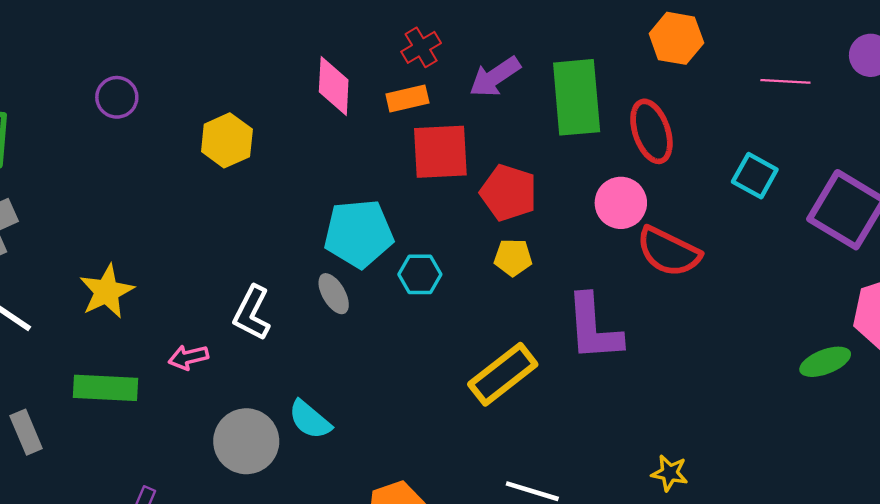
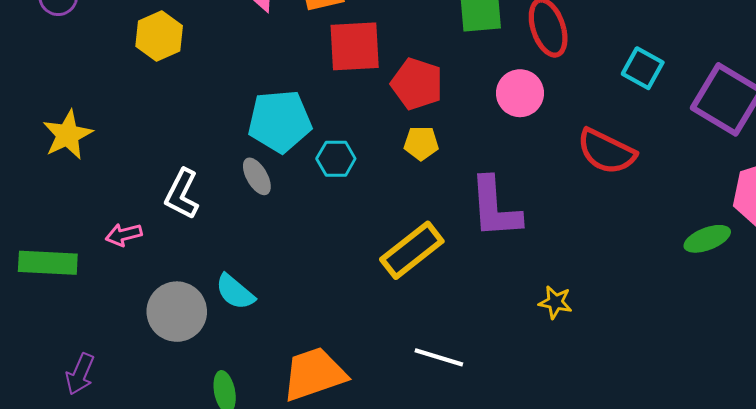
red semicircle: (669, 252) -> (606, 151), moved
yellow star: (107, 291) -> (68, 135), moved
yellow star: (670, 473) -> (555, 302), moved

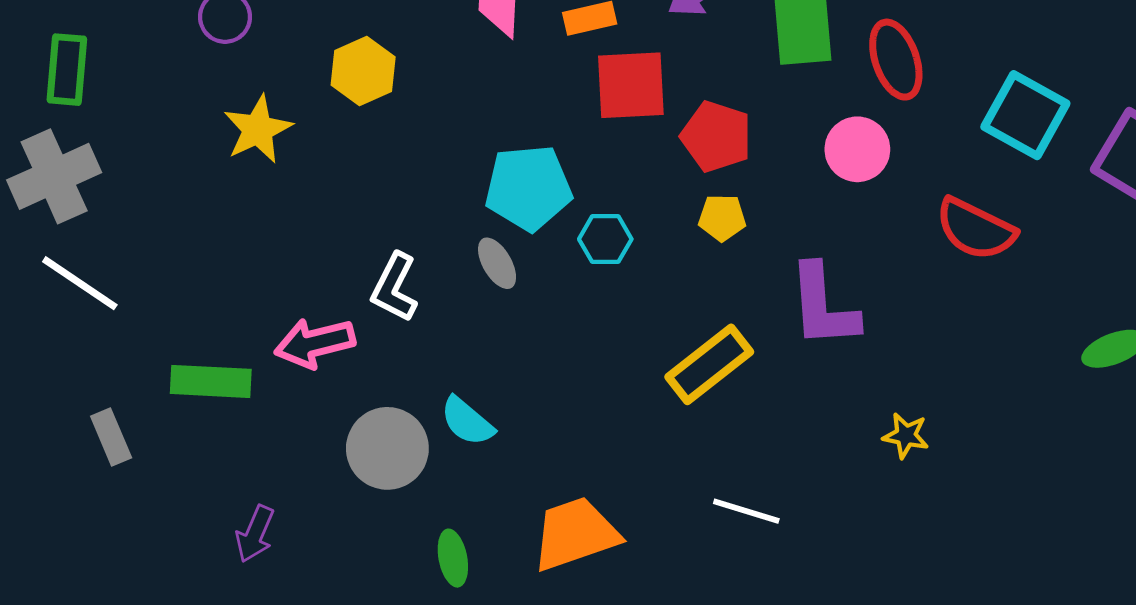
cyan square: (643, 68) -> (1025, 115), size x1.5
yellow star: (68, 135) -> (258, 129), moved
pink arrow: (124, 235) -> (315, 343), size x1.6

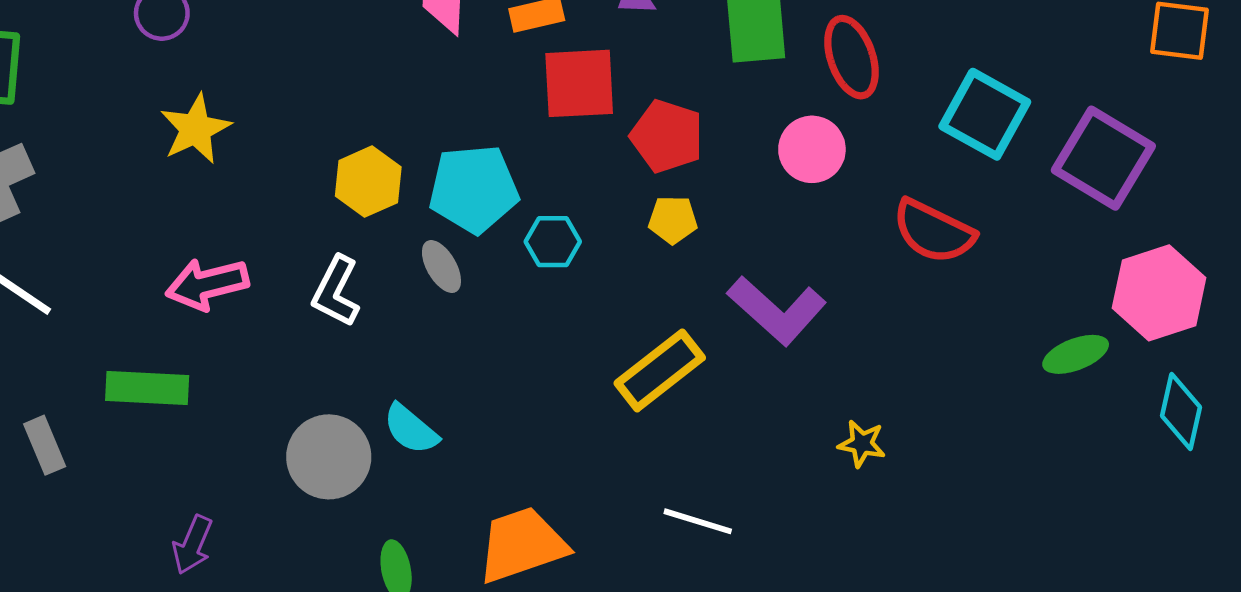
yellow hexagon: (363, 71) -> (368, 182), moved
purple L-shape: (823, 306) -> (777, 310), turned -44
pink arrow: (315, 343) -> (207, 284), moved

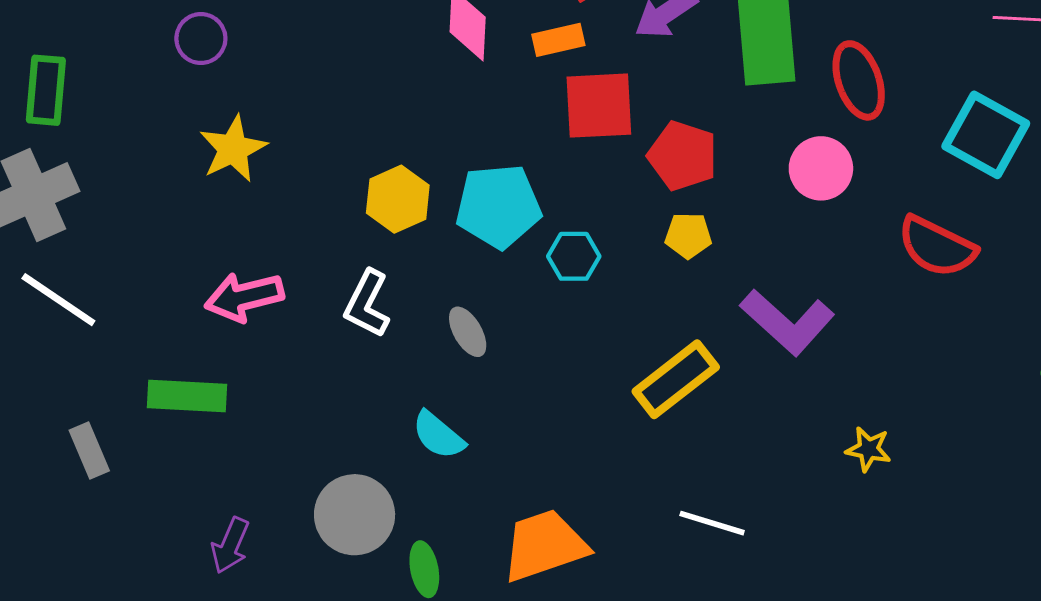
gray ellipse: (441, 267) -> (468, 332), moved
gray circle: (329, 457) -> (355, 515), moved

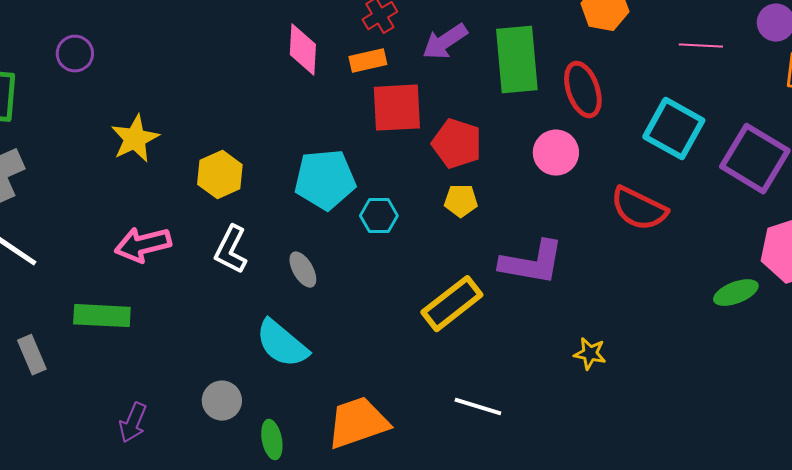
purple circle: (201, 39) -> (75, 54), moved
yellow hexagon: (398, 199) -> (220, 175), moved
purple L-shape: (787, 322) -> (532, 263), turned -32
cyan semicircle: (438, 435) -> (282, 344), size x1.4
gray circle: (355, 515) -> (222, 401), size x0.7

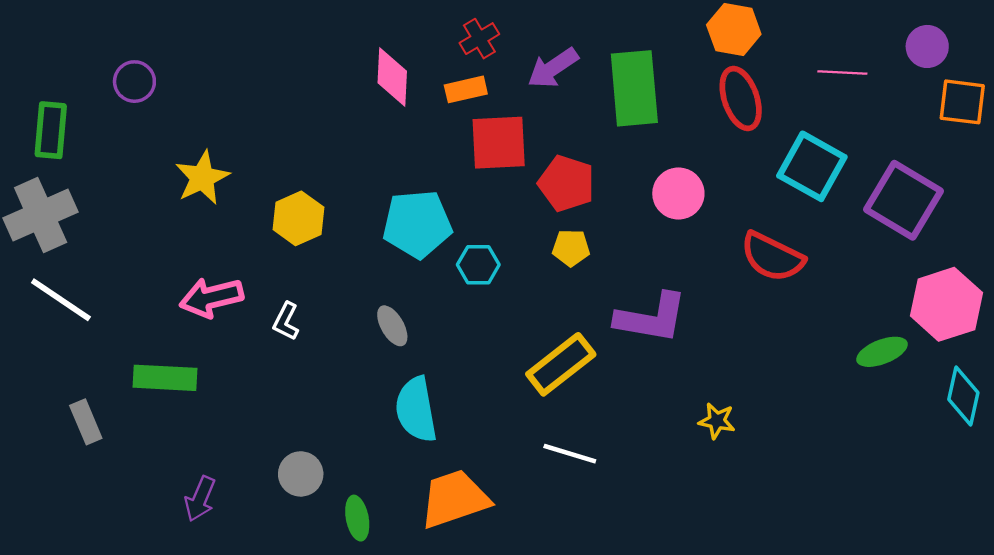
red ellipse: (583, 90) -> (741, 99), moved
white L-shape: (231, 250) -> (286, 321), moved, size x0.7
cyan semicircle: (282, 344) -> (416, 409), moved, turned 40
white line: (478, 407) -> (570, 454), moved

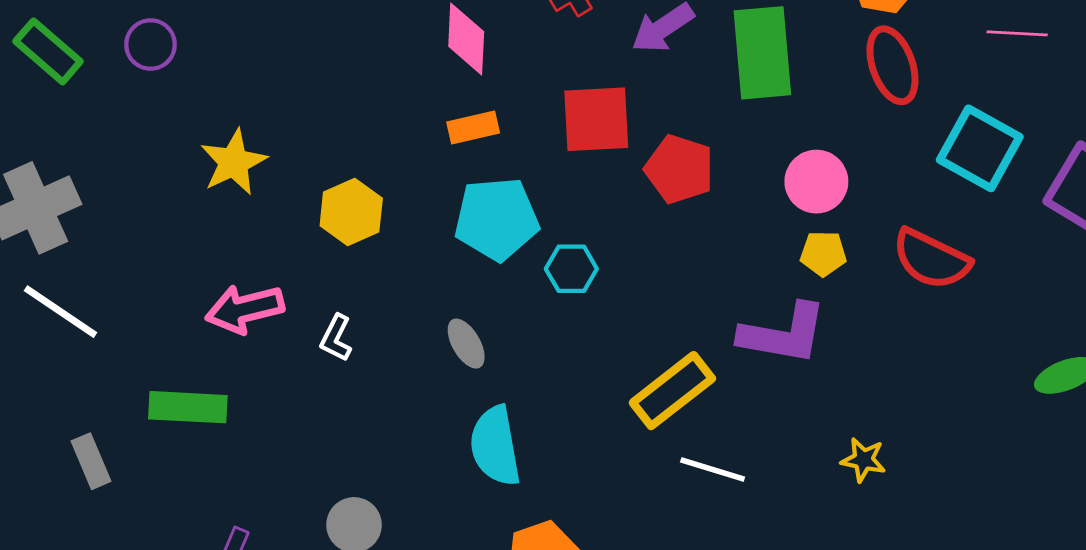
orange rectangle: (466, 89) -> (473, 128), moved
green rectangle: (51, 130) -> (48, 51), moved, turned -54
yellow pentagon: (571, 248) -> (823, 254), moved
white line: (570, 454) -> (713, 469), moved

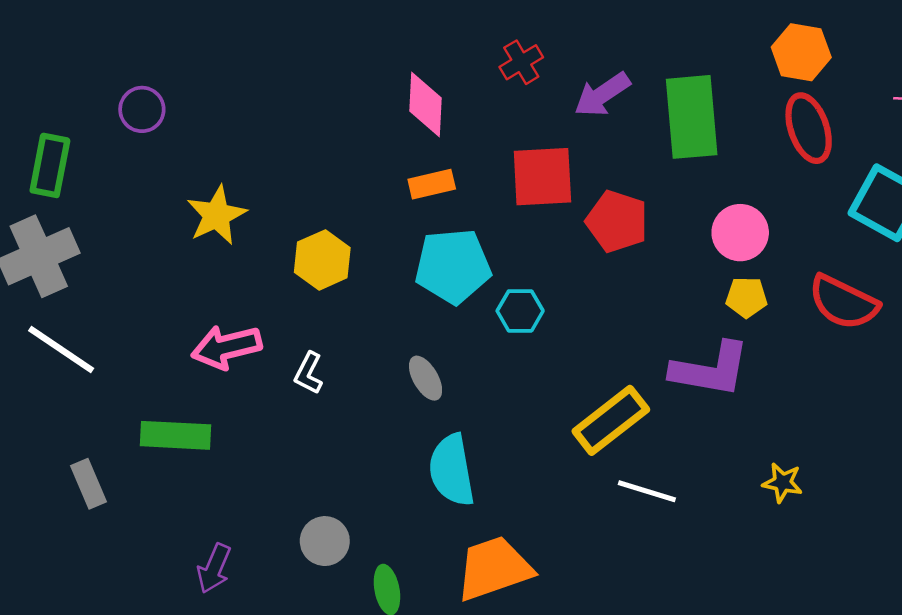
green rectangle: (48, 51) -> (50, 165), moved, turned 60

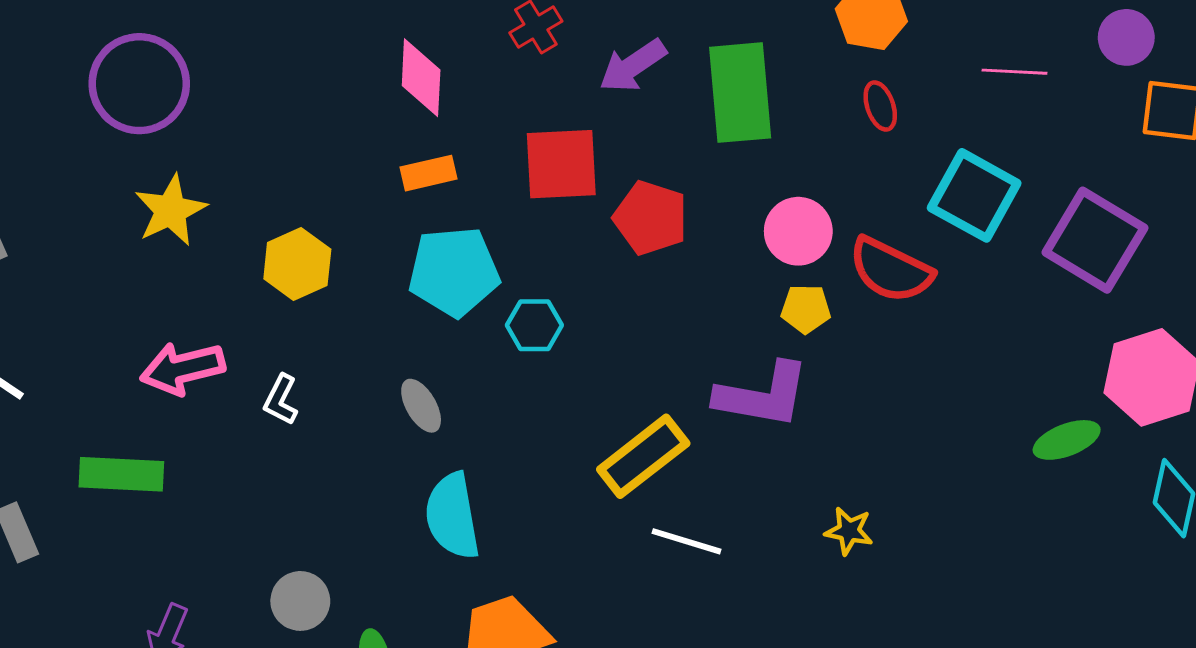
purple circle: (142, 109) -> (139, 84), moved, size x1.8
red ellipse: (809, 128) -> (880, 106), size x0.6
red semicircle: (843, 302) -> (891, 270), moved

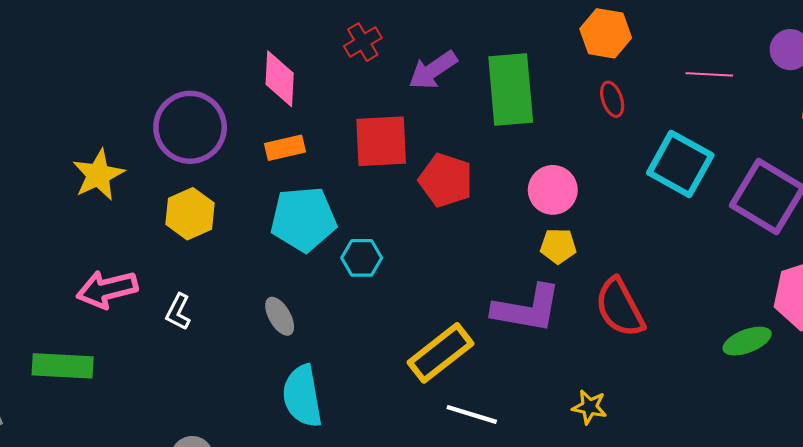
purple circle: (139, 84) -> (190, 127), moved
red semicircle: (891, 270) -> (620, 308), moved, turned 36

